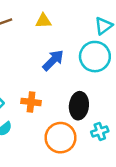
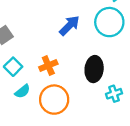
orange cross: (31, 102) -> (48, 66), turned -30
orange circle: (60, 138) -> (54, 100), moved

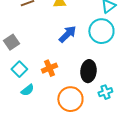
orange circle: (54, 100) -> (70, 99), moved

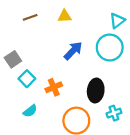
cyan square: (19, 69) -> (27, 79), moved

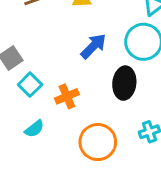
black ellipse: (96, 90) -> (124, 83), moved

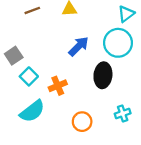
cyan semicircle: (34, 129) -> (32, 111), size x1.6
orange circle: (98, 142) -> (82, 122), size x0.7

